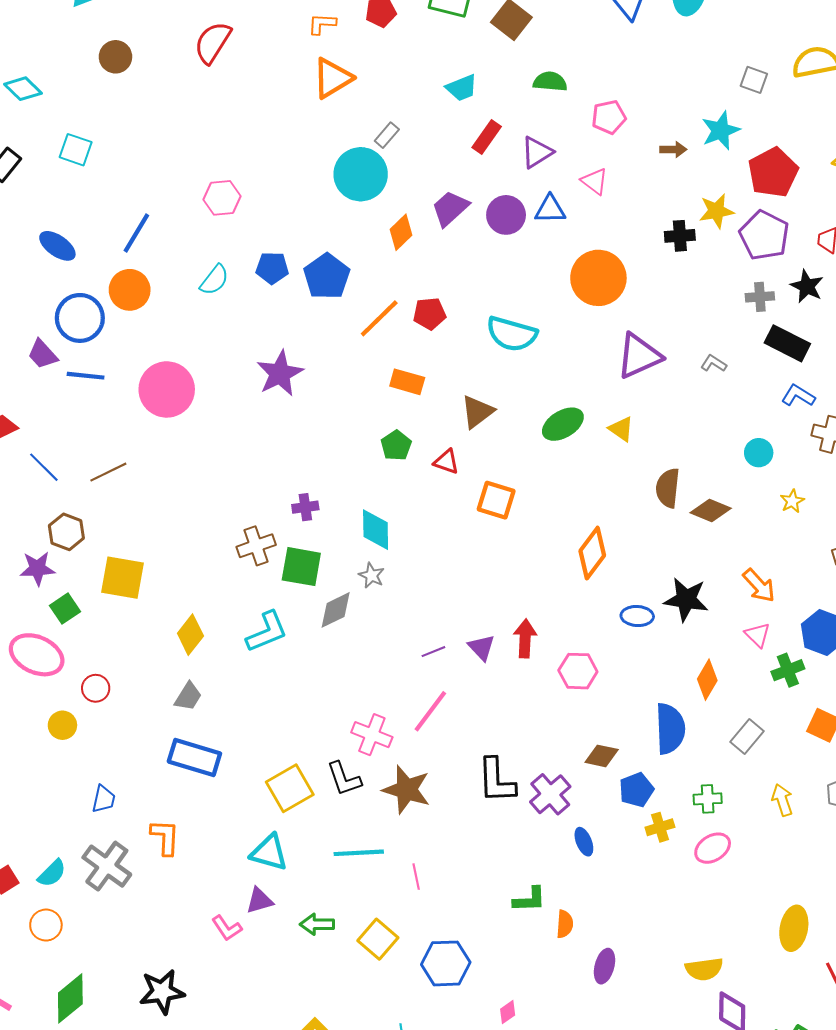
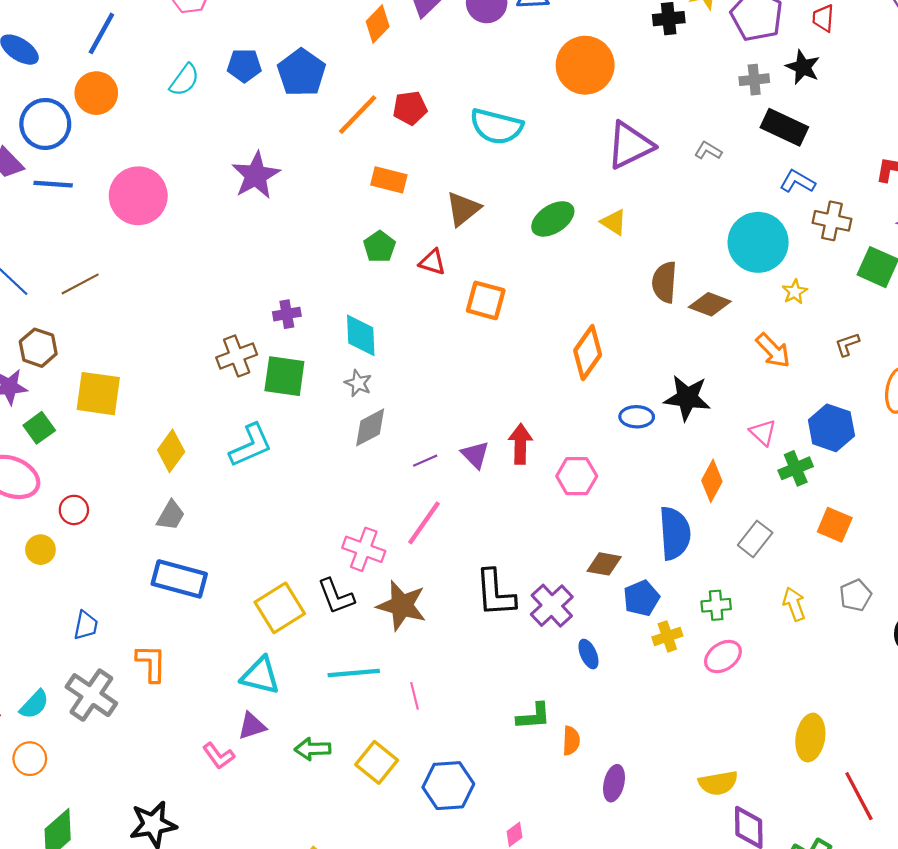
cyan circle: (759, 453) -> (758, 242), size x2.0
orange arrow: (759, 586) -> (773, 350), moved
gray diamond: (336, 610) -> (370, 427), moved

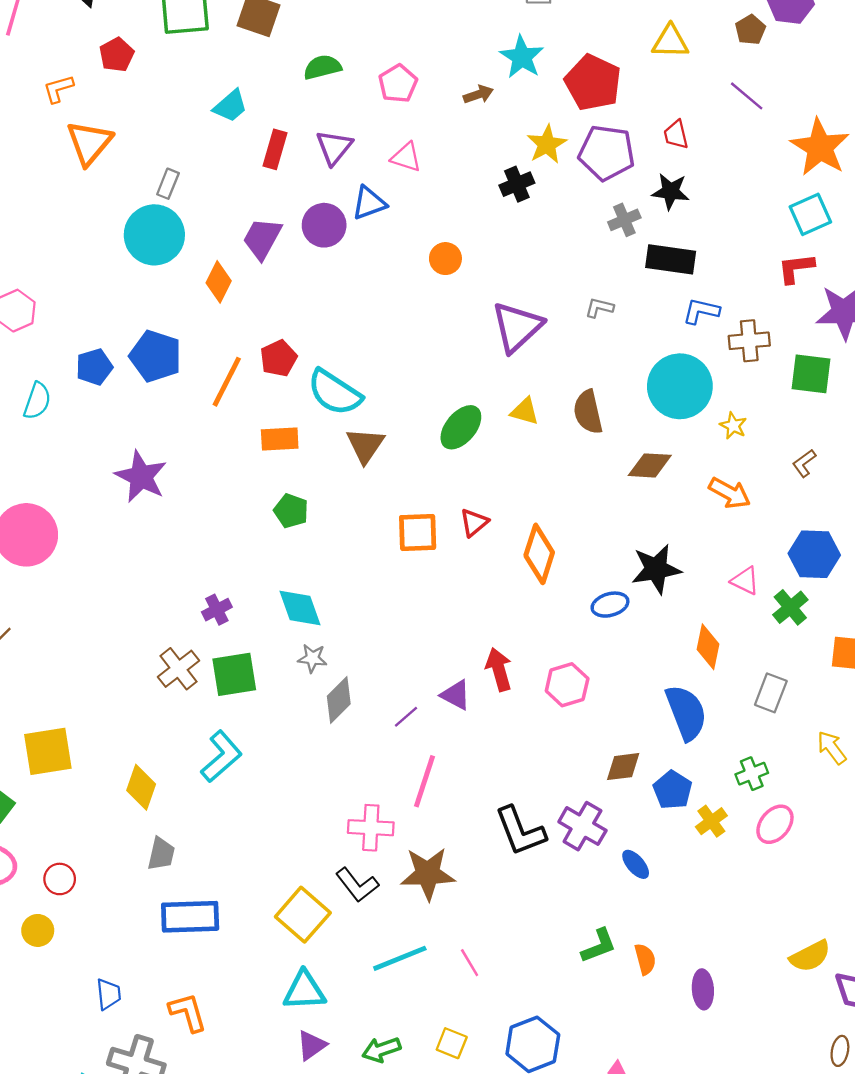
orange circle: (585, 65) -> (445, 259), size x0.5
cyan semicircle: (496, 126) -> (335, 392), moved, turned 36
red triangle: (432, 262) -> (474, 523), moved, turned -40
brown semicircle: (664, 282) -> (588, 412), moved
yellow square: (377, 762) -> (452, 1043), size x0.7

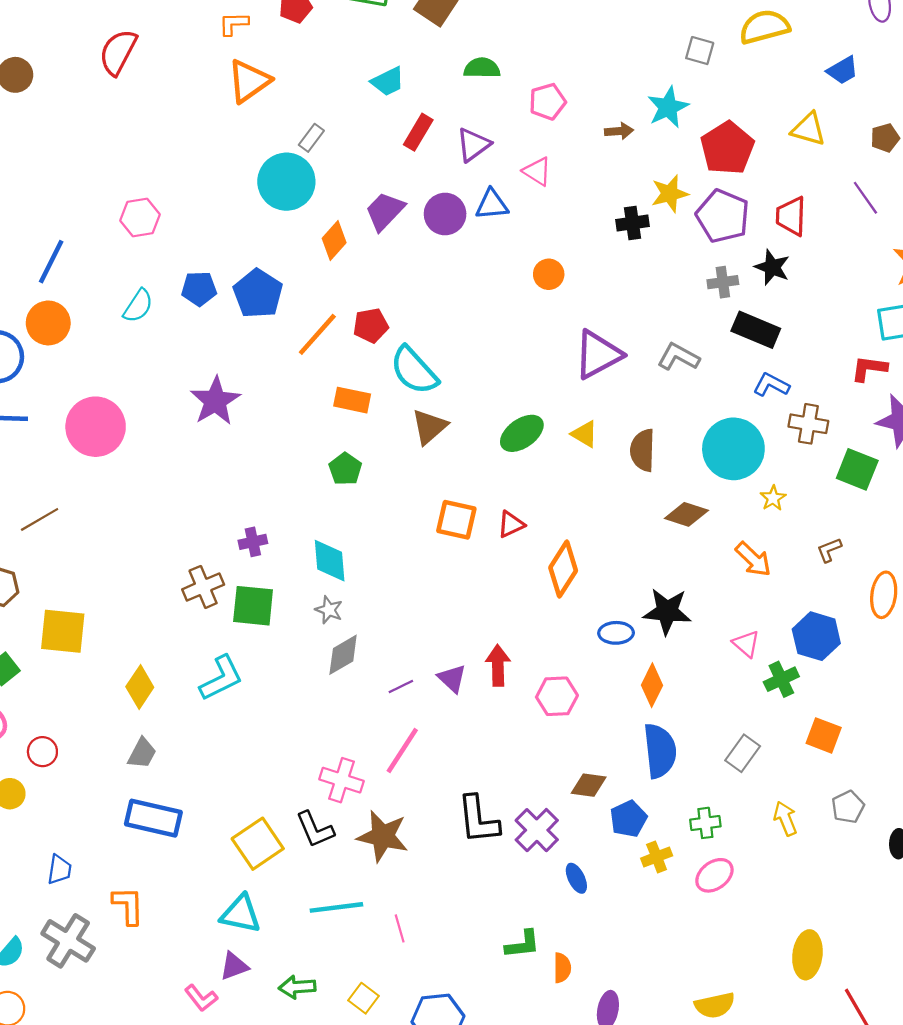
red trapezoid: (676, 135) -> (791, 216), size x1.4
gray L-shape: (599, 308) -> (678, 357), size x1.5
orange diamond: (708, 647) -> (652, 685), moved

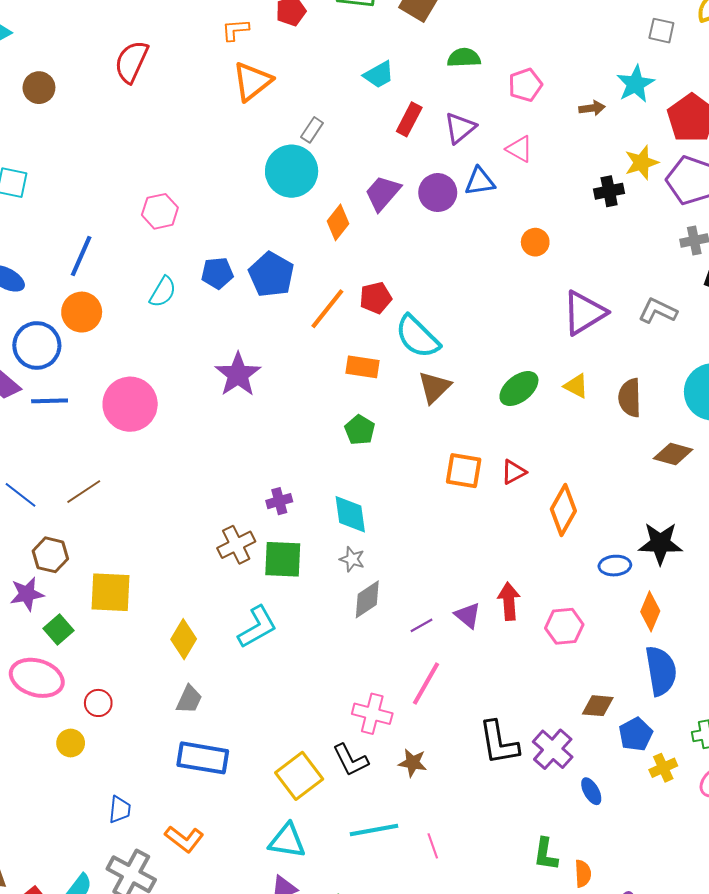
brown star: (383, 836) -> (413, 763), size x0.6
orange L-shape: (128, 906) -> (184, 839), turned 132
green L-shape: (523, 944) -> (546, 854), turned 108

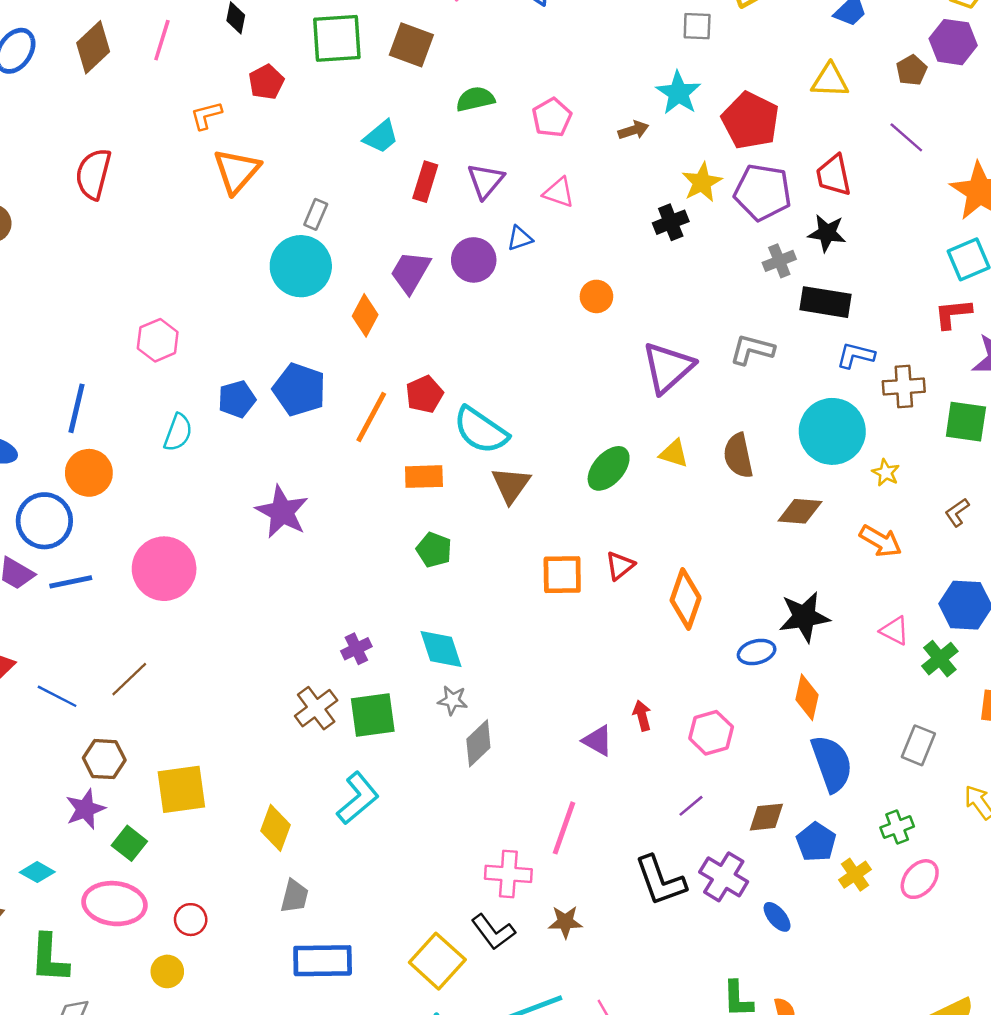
blue triangle: (480, 181) -> (520, 238), size x0.7
red arrow: (509, 601) -> (642, 716), size x0.7
purple line: (422, 625) -> (691, 806), moved

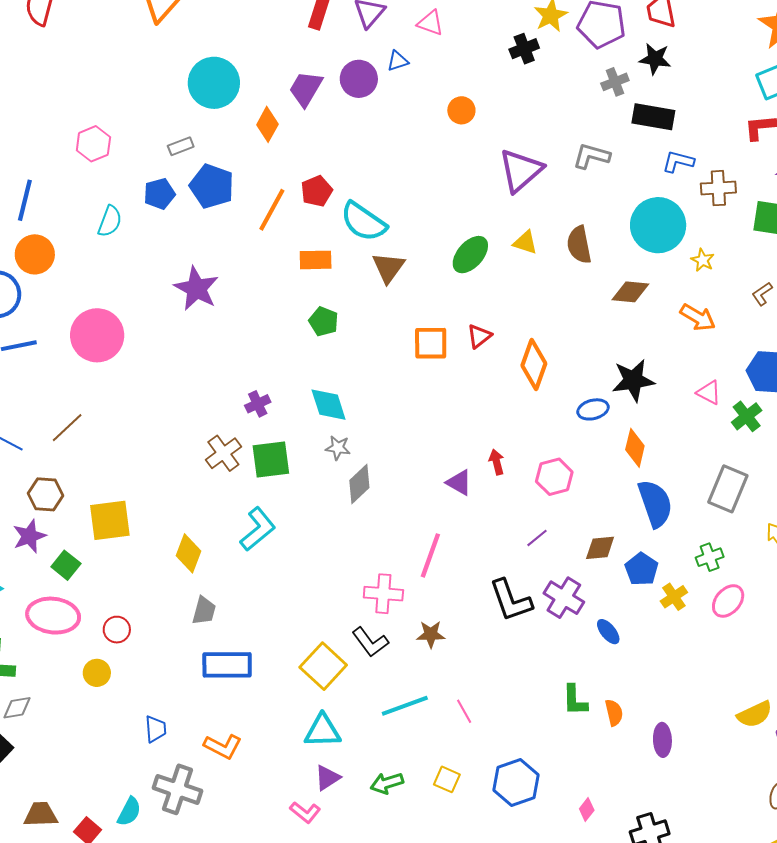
gray rectangle: (316, 214) -> (181, 146), moved, turned 45
gray rectangle: (918, 745) -> (728, 489), size x1.4

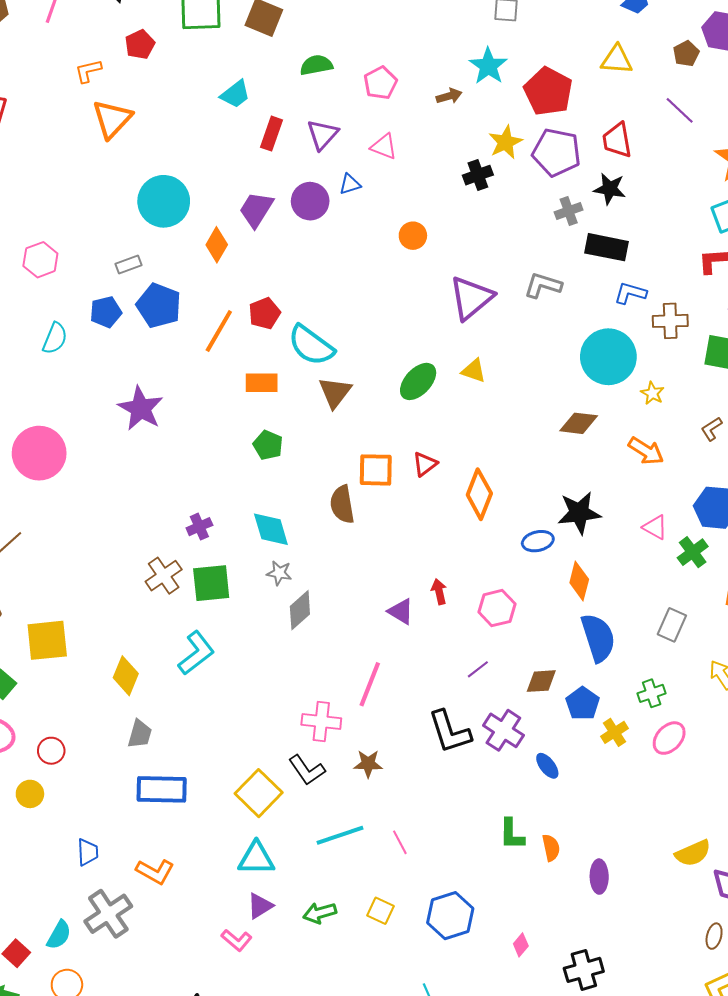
brown semicircle: (579, 245) -> (342, 504), moved
gray rectangle: (728, 489) -> (672, 625), size x0.7
gray cross: (178, 789) -> (108, 914), turned 36

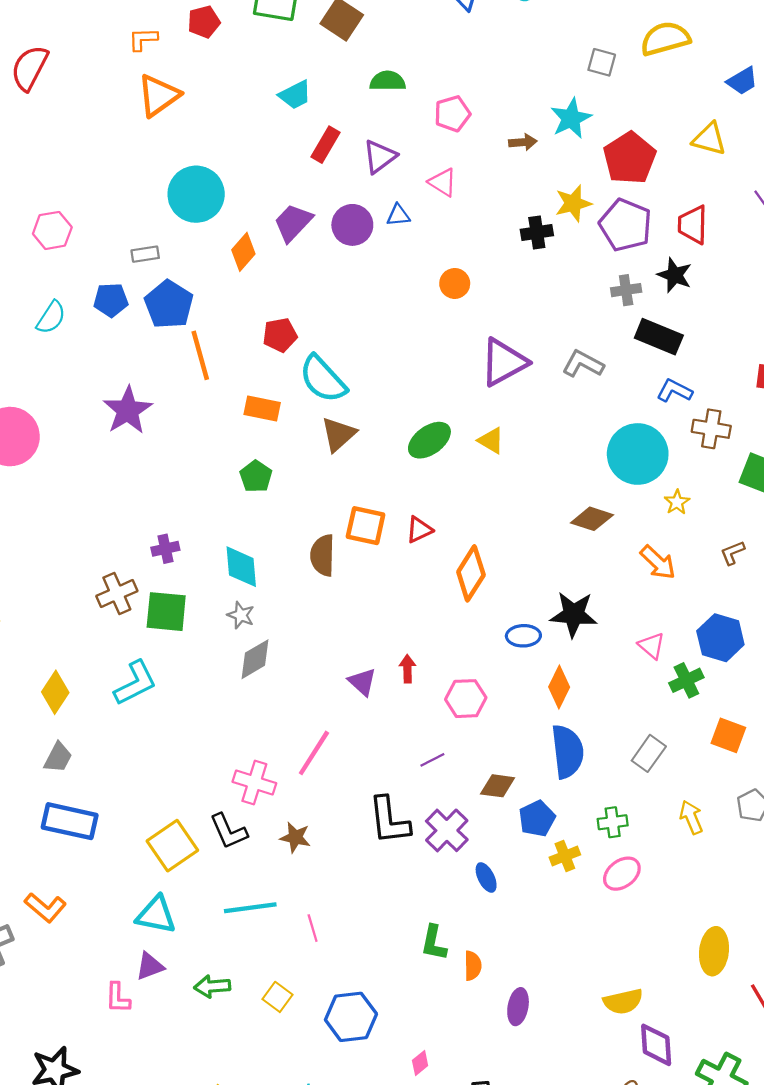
orange line: (219, 331) -> (200, 355), moved, turned -57
pink L-shape: (237, 940) -> (118, 998), turned 40

